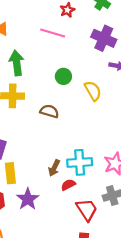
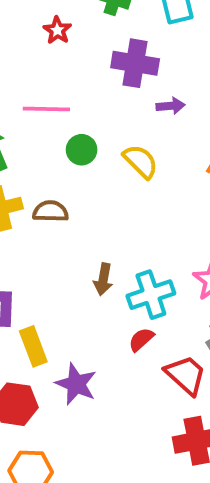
pink line: (53, 33) -> (46, 109), moved
brown semicircle: (49, 111) -> (50, 211), moved
brown arrow: (54, 168) -> (103, 279), moved

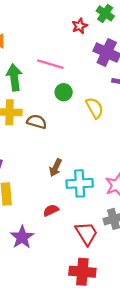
red star: (57, 30) -> (80, 26), moved
red semicircle: (141, 339) -> (51, 210), moved
purple star: (76, 384) -> (22, 237), moved

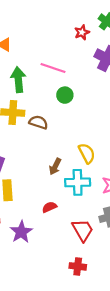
yellow semicircle: (95, 108) -> (87, 153), moved
red cross: (82, 272) -> (78, 266), size x0.7

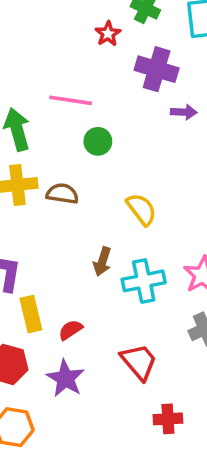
yellow semicircle: (87, 153) -> (141, 209), moved
red semicircle: (49, 207) -> (70, 330), moved
red trapezoid: (83, 230) -> (139, 362), moved

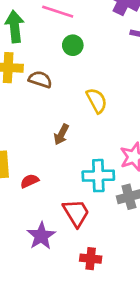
cyan cross: (144, 281) -> (98, 176), moved
purple star: (65, 378) -> (41, 236), moved

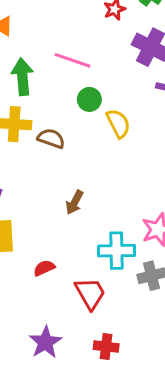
yellow semicircle: (97, 101) -> (118, 123), moved
red semicircle: (30, 181) -> (44, 268), moved
purple star: (41, 236) -> (45, 342), moved

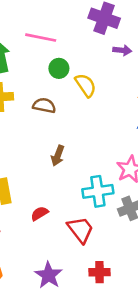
brown semicircle: (51, 138) -> (44, 106), moved

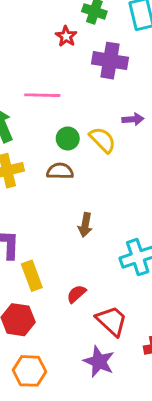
purple arrow: (122, 50) -> (133, 119), moved
green circle: (59, 68) -> (68, 138), moved
red trapezoid: (81, 230) -> (112, 321), moved

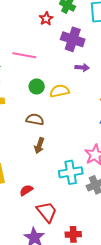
purple arrow: (133, 119) -> (82, 68), moved
yellow semicircle: (103, 140) -> (60, 91), turned -66
brown semicircle: (60, 171) -> (35, 119), moved

